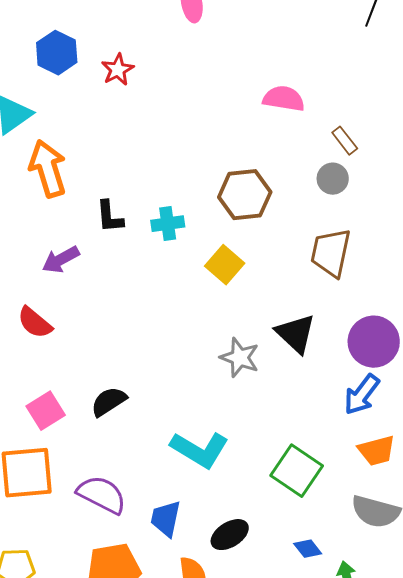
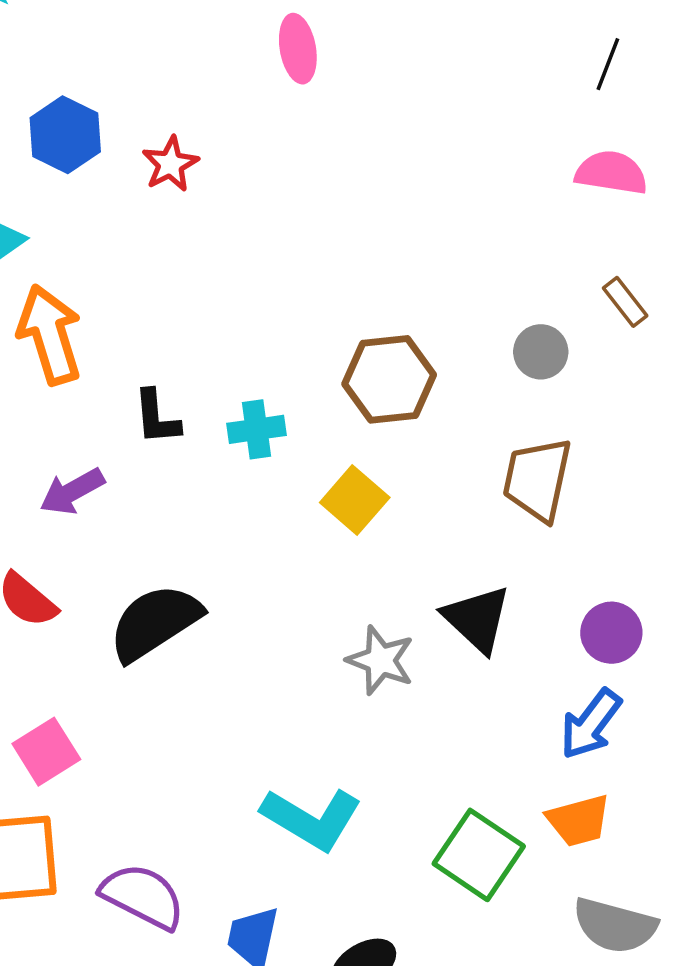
pink semicircle: (284, 99) -> (611, 173), moved
brown rectangle: (345, 141) -> (625, 302), moved
purple circle: (374, 342) -> (611, 633), size x0.7
black semicircle: (109, 402) -> (155, 622), moved, size x1.5
orange trapezoid: (377, 451) -> (579, 820), moved

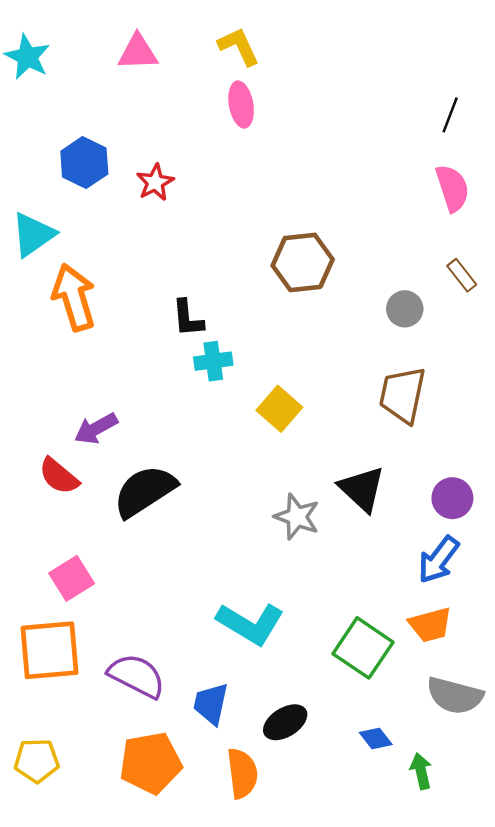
pink semicircle: (611, 173) -> (452, 188), turned 63
brown hexagon: (389, 379) -> (303, 262), moved
black L-shape: (157, 417) -> (188, 318), moved
purple arrow: (72, 491) -> (96, 428), moved

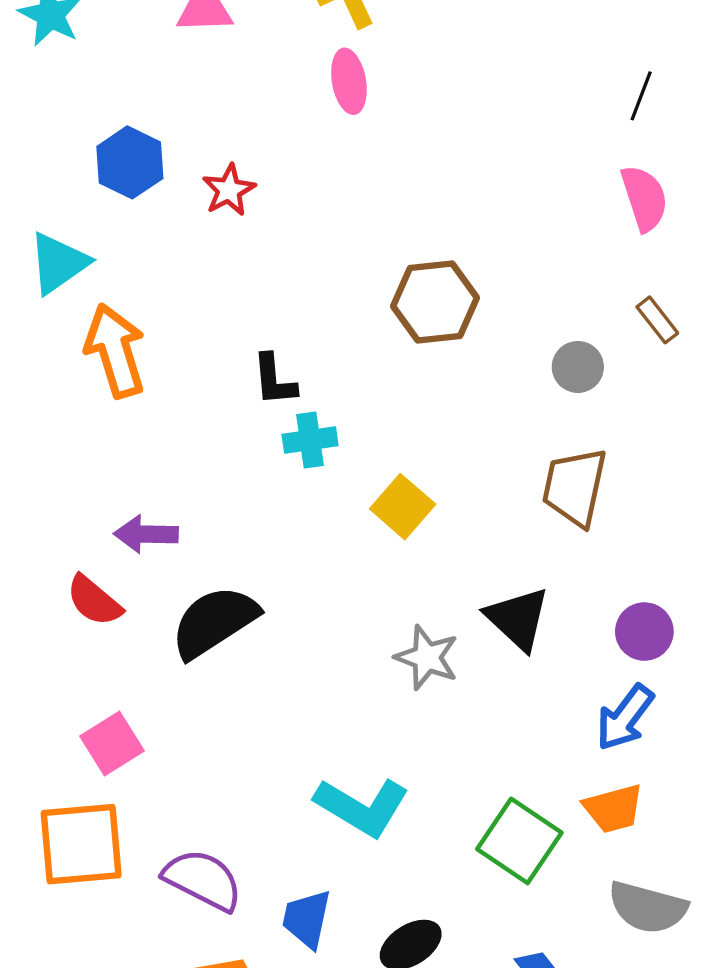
purple arrow: (96, 428) -> (146, 534), turned 30

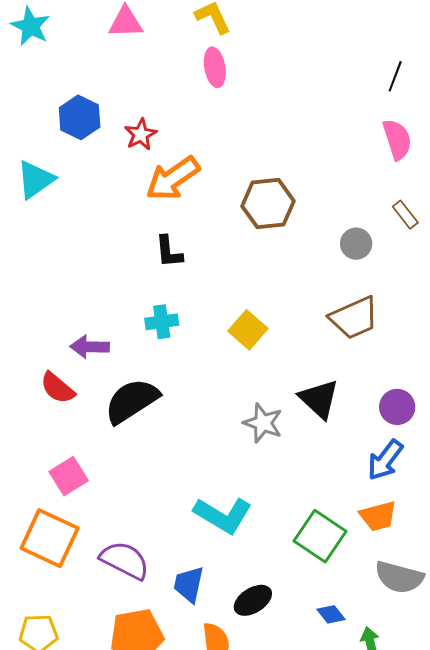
orange arrow: (115, 351) -> (173, 178), moved, turned -108
cyan cross: (310, 440) -> (162, 322), moved
brown trapezoid: (575, 487) -> (354, 318), turned -126
orange square: (81, 844) -> (50, 538), turned 30

